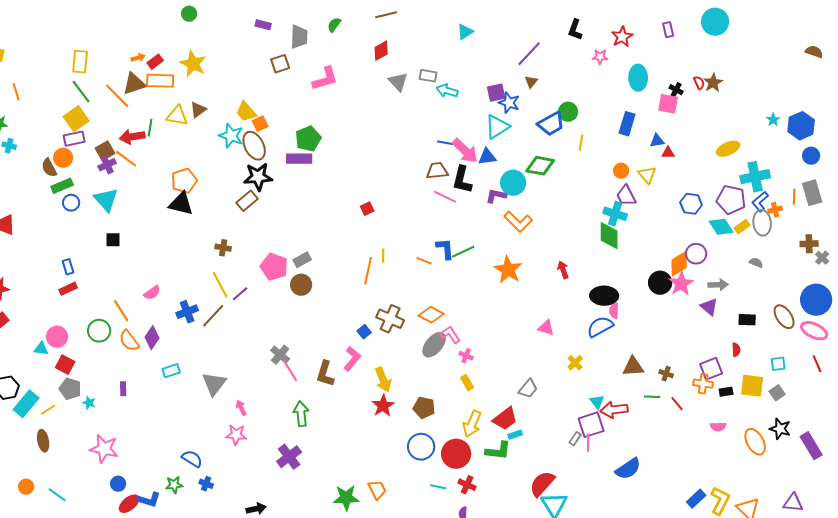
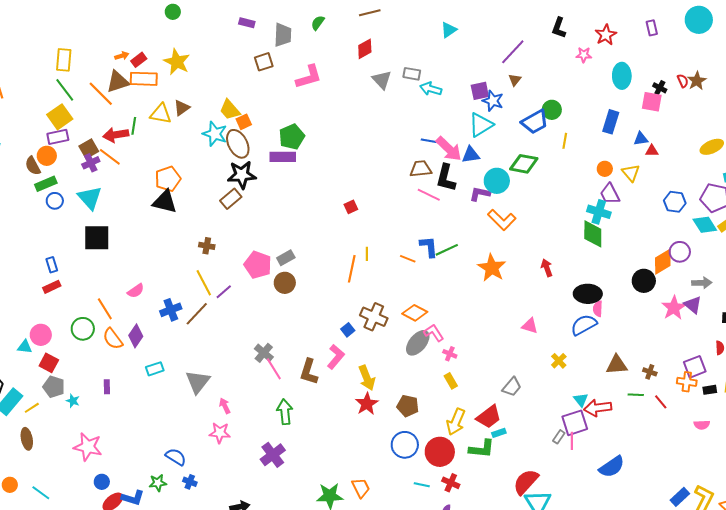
black square: (113, 240) -> (97, 238), size x1.8
pink star: (681, 284) -> (674, 308), moved

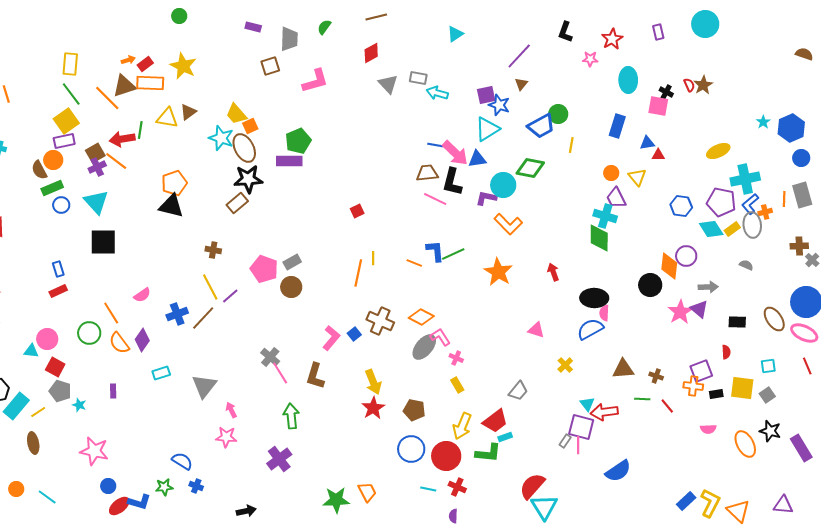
orange diamond: (663, 262) -> (669, 266), turned -52
pink L-shape: (336, 357) -> (331, 338), moved
purple square: (575, 423) -> (581, 427), turned 32

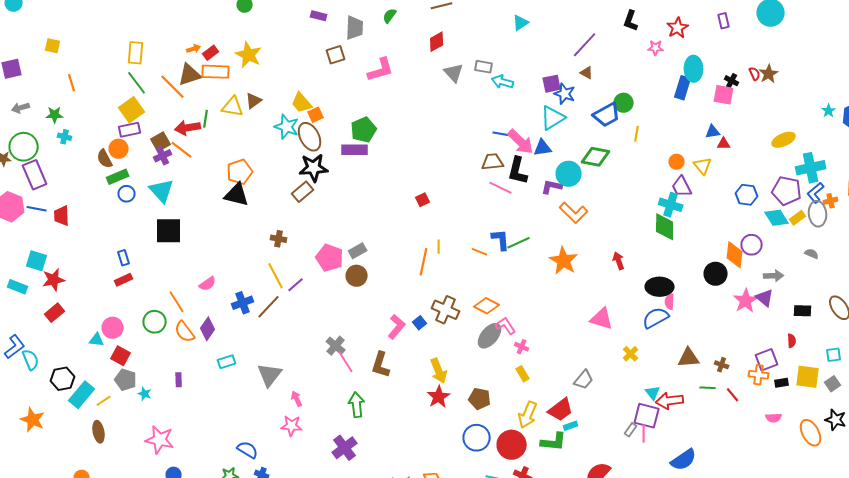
brown triangle: (521, 84) -> (587, 73), turned -40
blue rectangle: (617, 126) -> (683, 88), moved
pink triangle: (536, 330) -> (602, 319), size x1.4

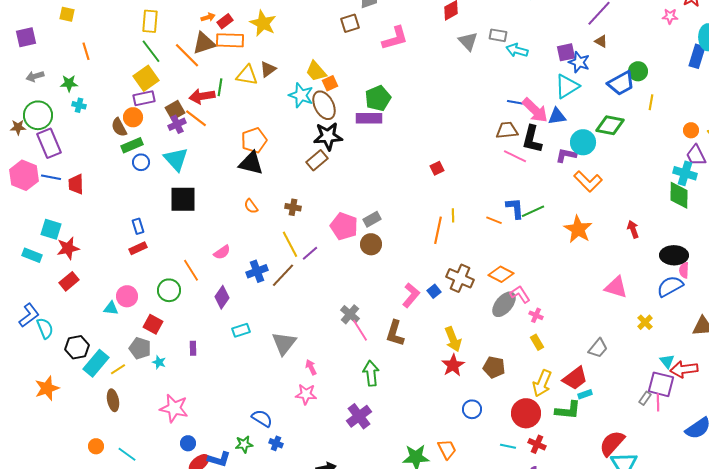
orange semicircle: (185, 332) -> (251, 206), moved, size x0.7
red square: (121, 356) -> (153, 324), moved
orange star: (33, 420) -> (47, 388), turned 30
blue circle: (477, 438) -> (472, 409), moved, size x0.7

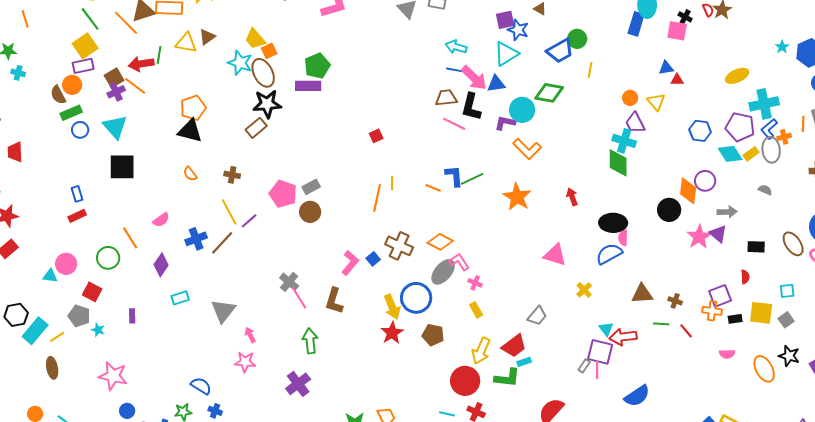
cyan arrow: (517, 50) -> (456, 47), moved
blue circle: (472, 409) -> (416, 298), moved, size x1.6

